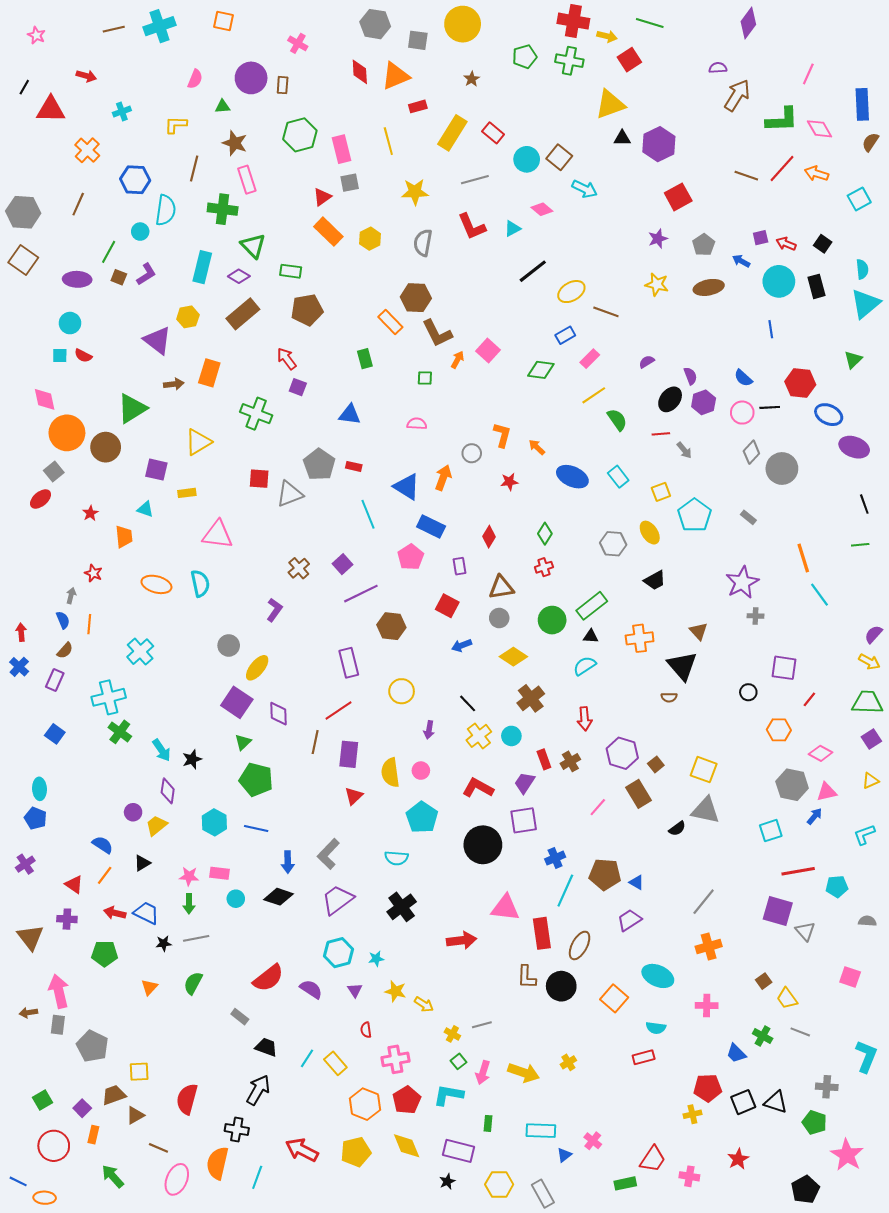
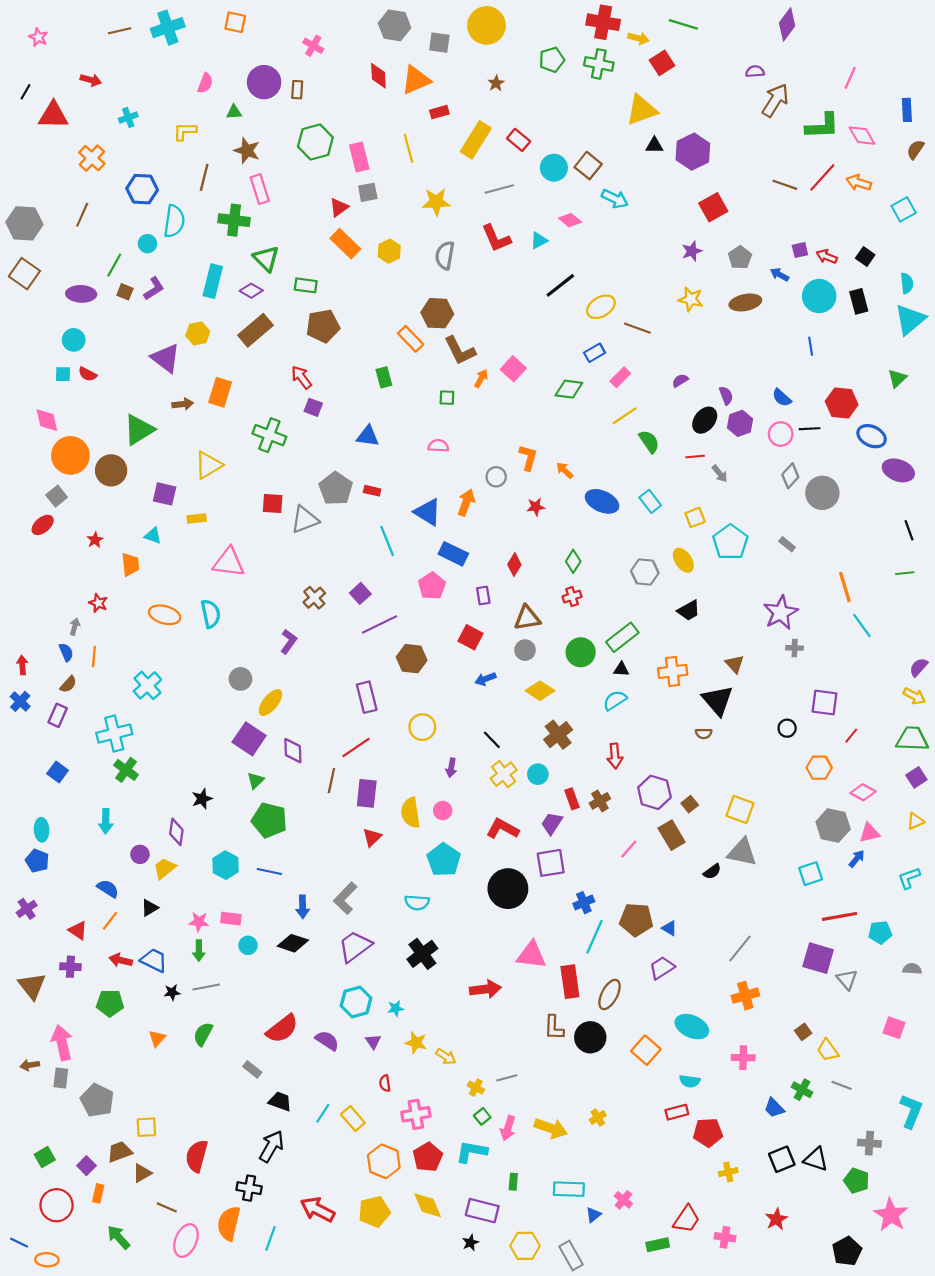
blue rectangle: (862, 104) -> (907, 110), size x0.7
cyan arrow: (162, 750) -> (106, 821), moved, turned 35
red pentagon: (708, 1088) -> (708, 1132), moved

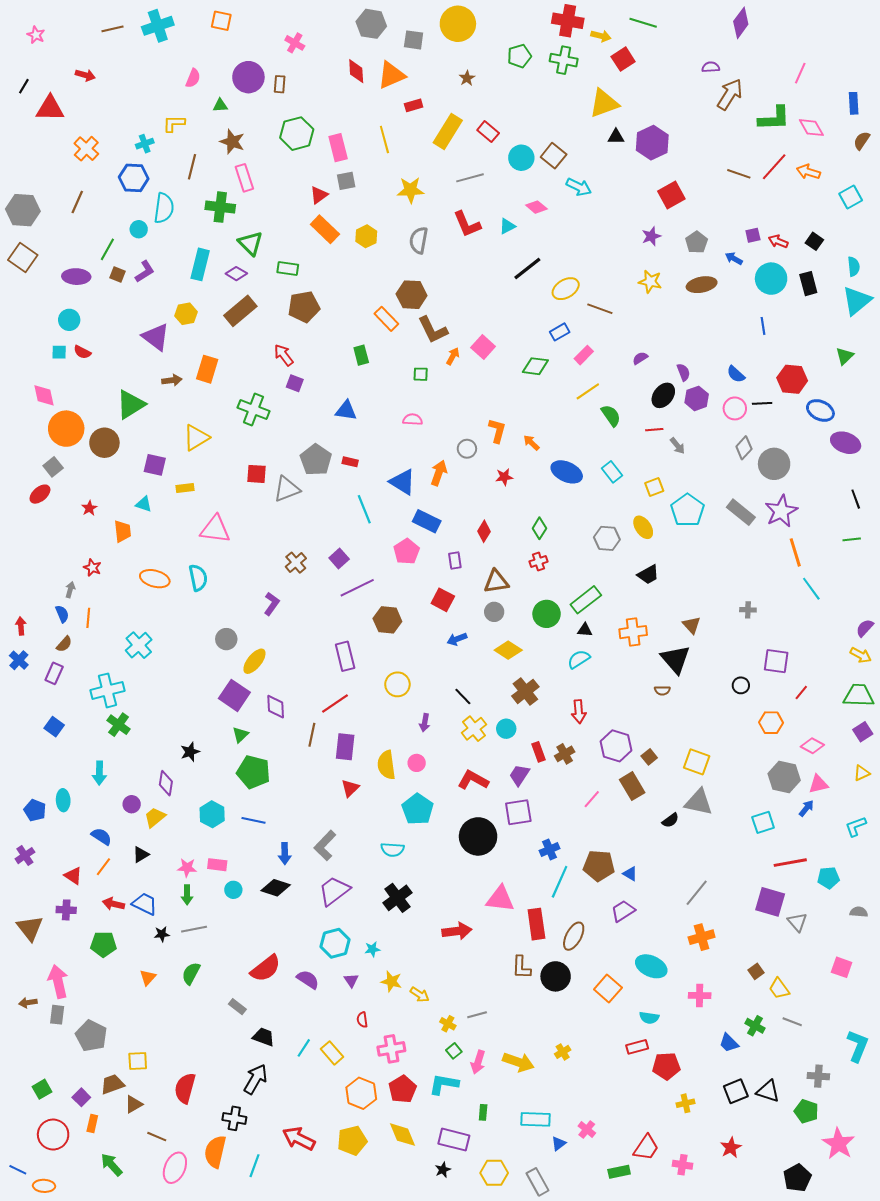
cyan cross: (128, 117) -> (145, 144), moved
gray rectangle: (787, 544) -> (741, 512), size x1.8
purple star: (781, 613) -> (781, 511), moved
cyan ellipse: (42, 830) -> (63, 800), moved

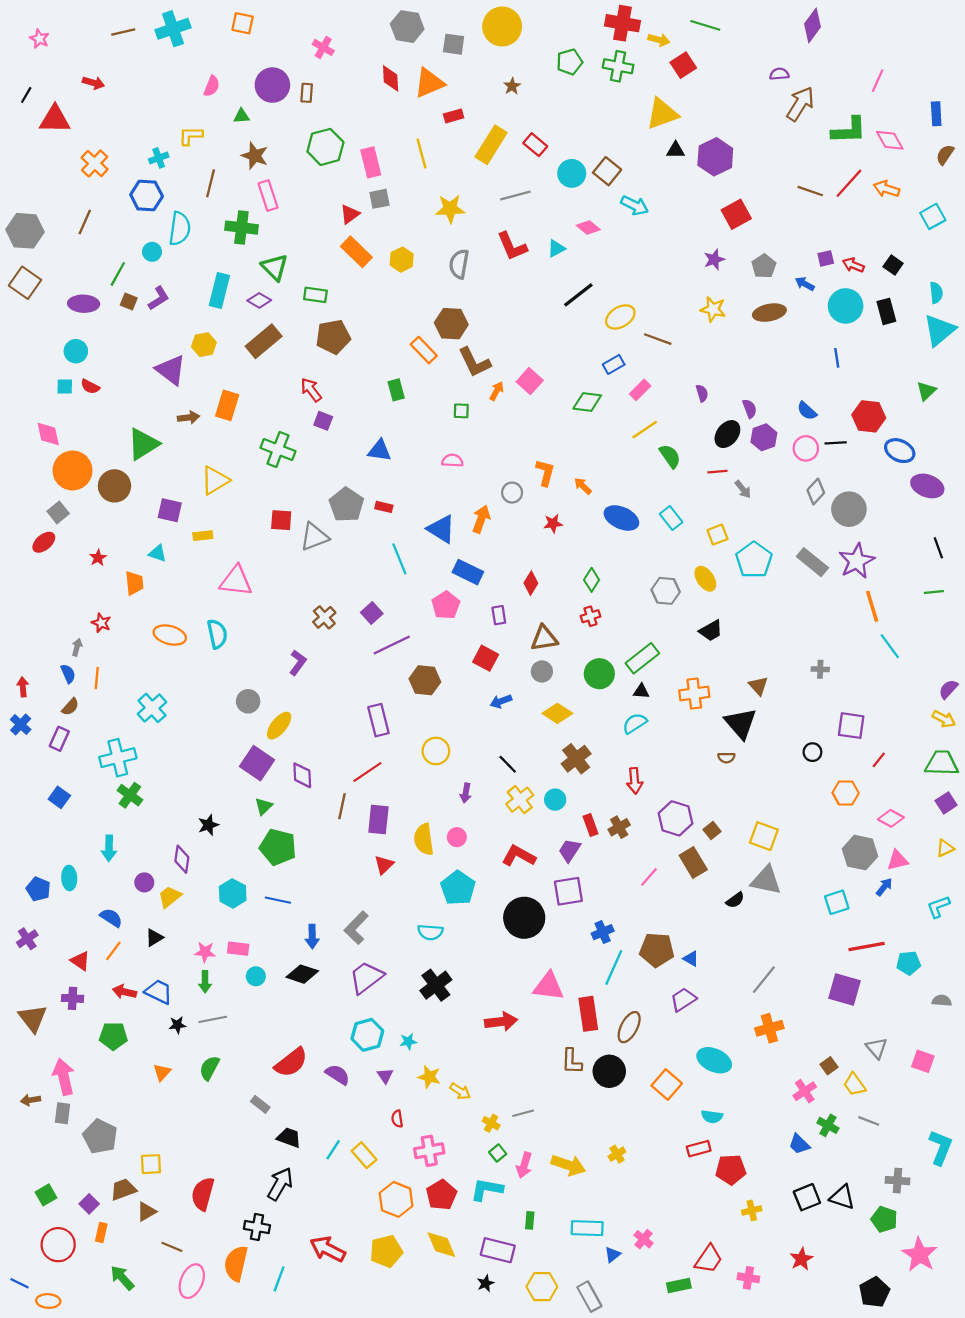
purple semicircle: (640, 358) -> (702, 393), turned 105
gray triangle: (797, 922) -> (877, 1048), moved
pink cross: (700, 996) -> (805, 1091), moved, turned -35

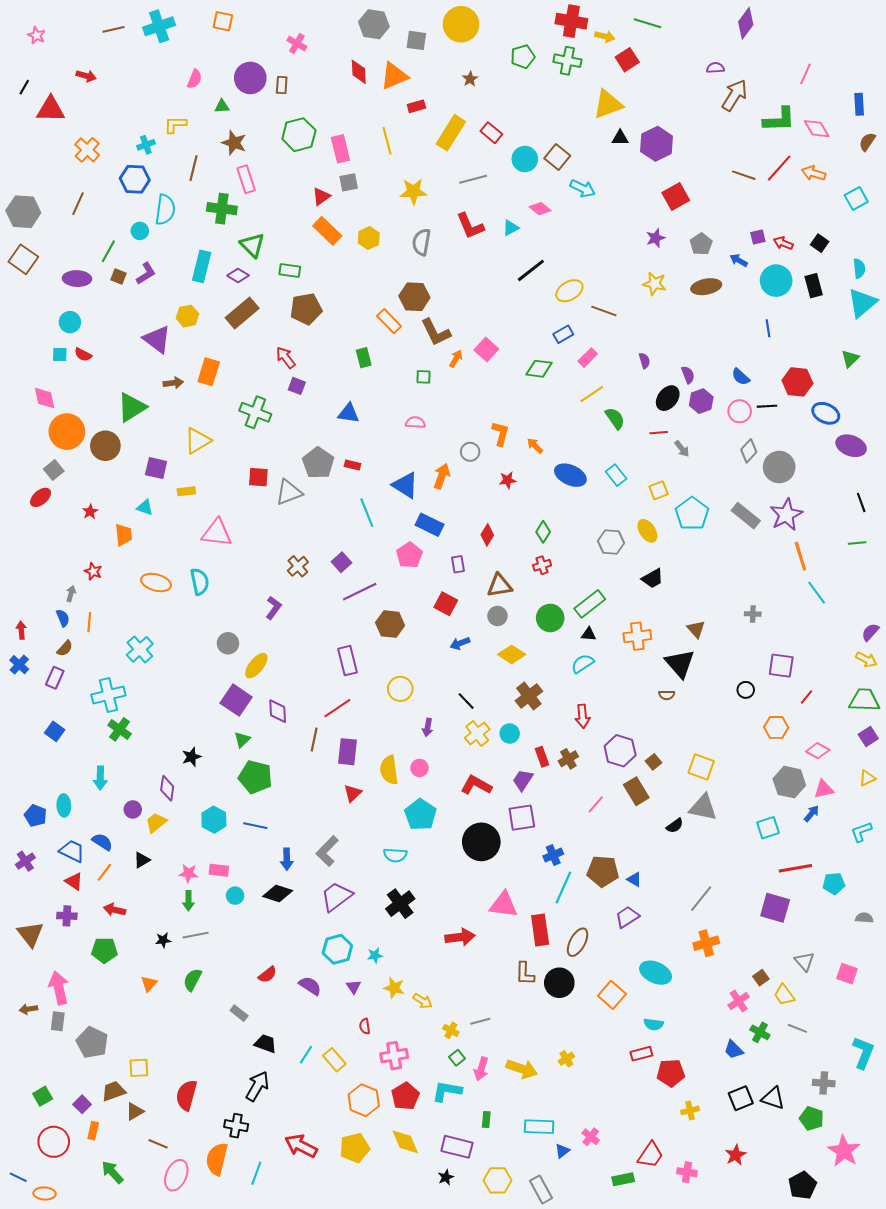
blue trapezoid: (159, 992) -> (72, 851), moved
red semicircle: (291, 1062) -> (267, 975), size x0.6

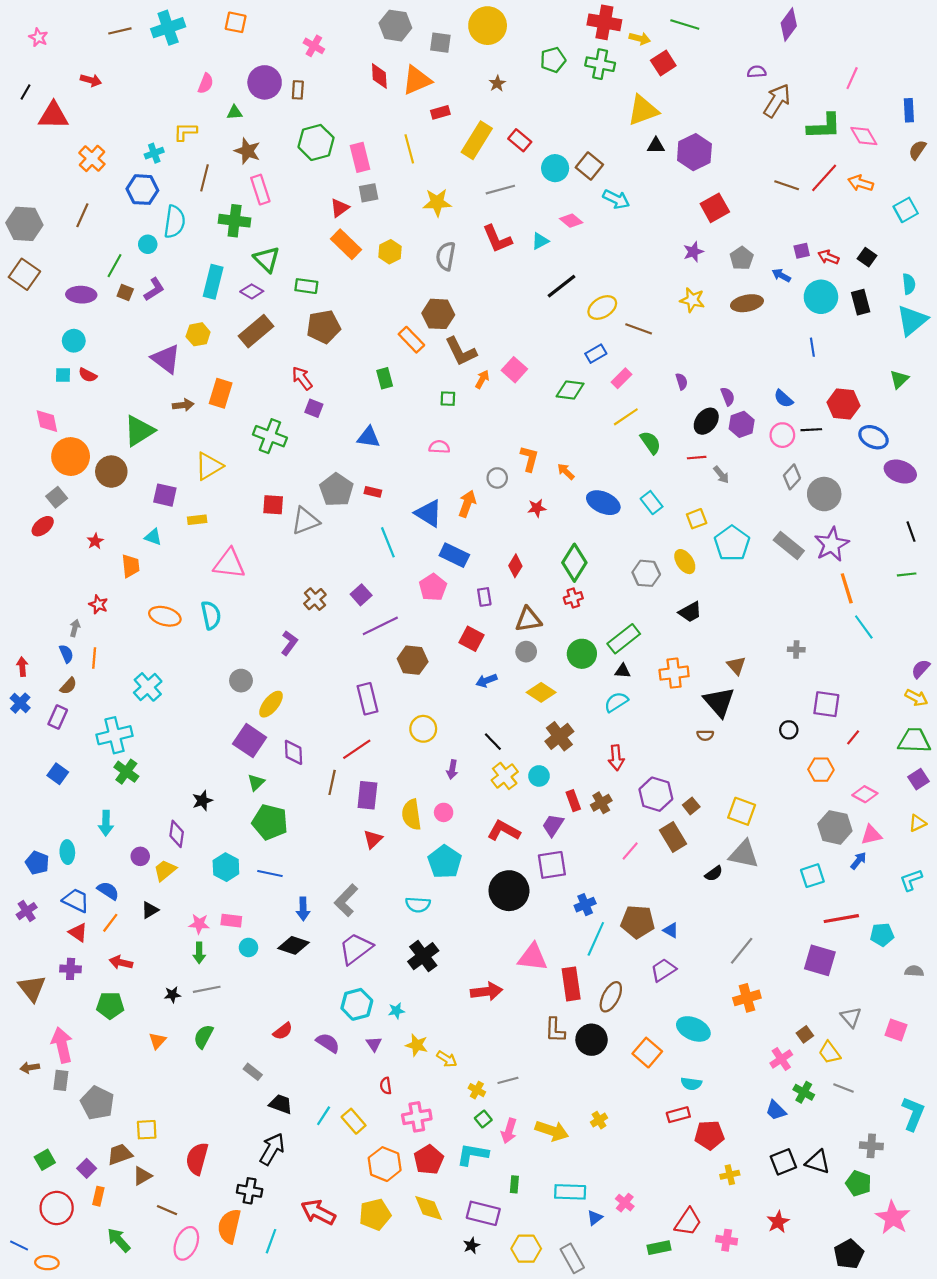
green diamond: (543, 532) -> (574, 563), size x1.6

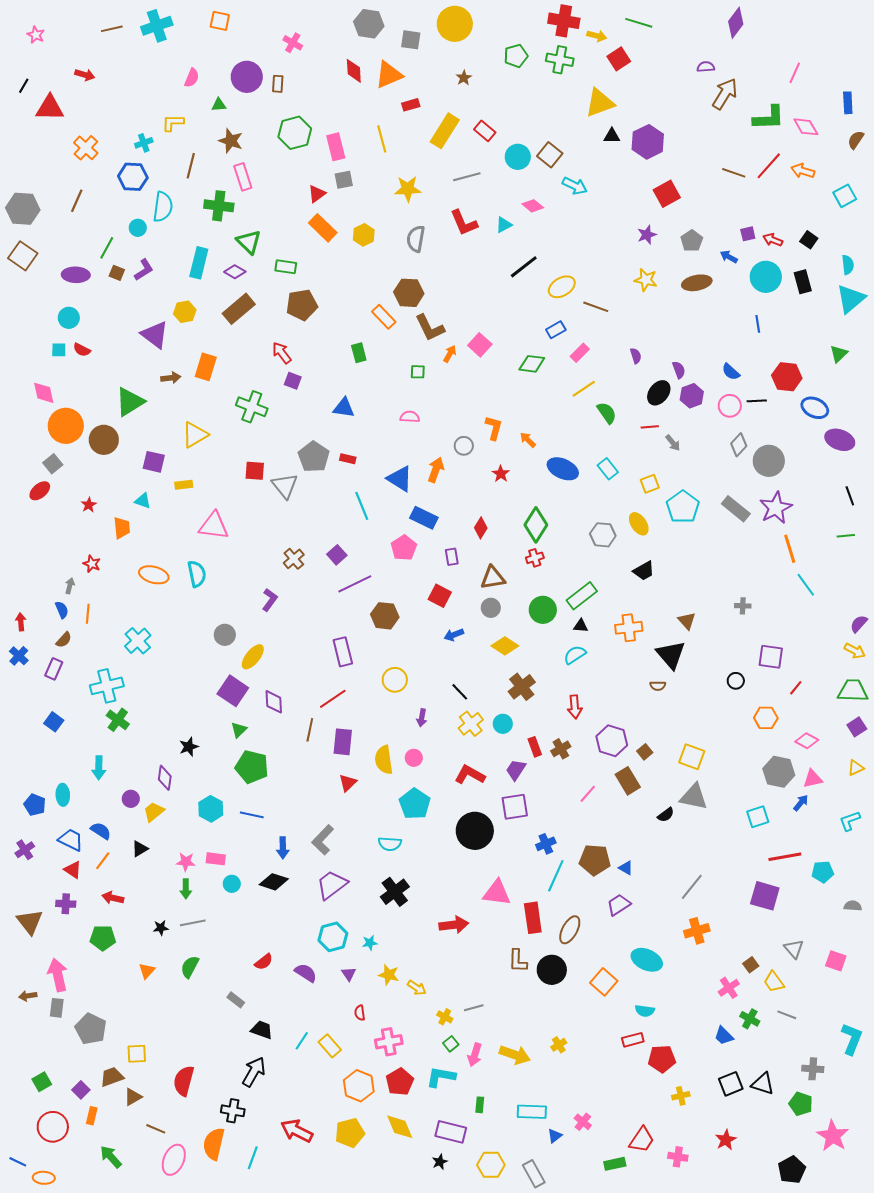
red star: (537, 508) -> (501, 474), turned -30
gray triangle: (305, 521) -> (285, 486), turned -48

